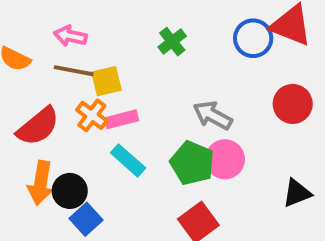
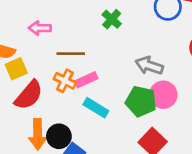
brown line: (74, 71) -> (71, 54), moved
yellow square: (107, 81) -> (16, 69), moved

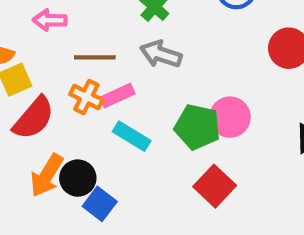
gray arrow: (149, 66) -> (161, 54), moved
orange arrow: (38, 134) -> (47, 175), turned 32

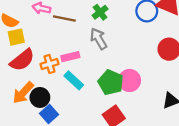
gray arrow: (161, 54) -> (99, 39), turned 30
brown line: (95, 57) -> (64, 19), moved
orange cross: (86, 97) -> (49, 64), moved, turned 36

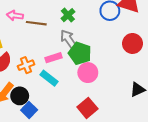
pink rectangle: (70, 57) -> (54, 58), moved
pink circle: (130, 80) -> (88, 73), moved
green pentagon: (111, 82) -> (80, 53), moved

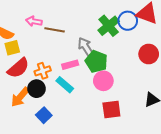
green cross: (68, 15) -> (109, 26), moved, size x1.5
black circle: (20, 96) -> (36, 89), moved
red square: (87, 108) -> (111, 110), moved, turned 30

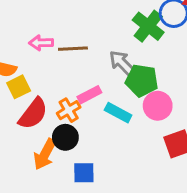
pink rectangle: (70, 65) -> (89, 95), moved
cyan rectangle: (65, 85) -> (118, 113), moved
blue square: (44, 115) -> (84, 173), turned -35

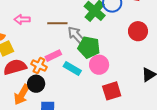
brown line: (73, 49) -> (57, 23), moved
orange cross: (69, 110) -> (39, 65), turned -35
red semicircle: (33, 114) -> (15, 67), turned -145

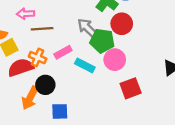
brown line: (57, 23) -> (42, 29), moved
red circle: (138, 31) -> (122, 24), moved
orange cross: (39, 65) -> (38, 58), moved

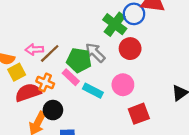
pink arrow: (26, 14) -> (34, 50), moved
brown line: (42, 29) -> (50, 53), turned -40
green pentagon: (102, 41) -> (79, 60), moved
pink rectangle: (63, 52) -> (71, 77), turned 72

